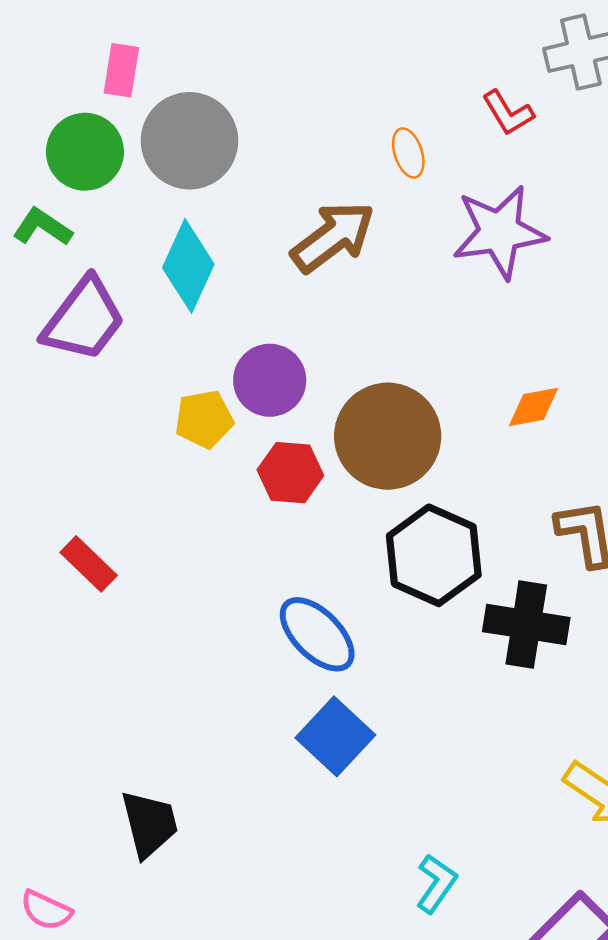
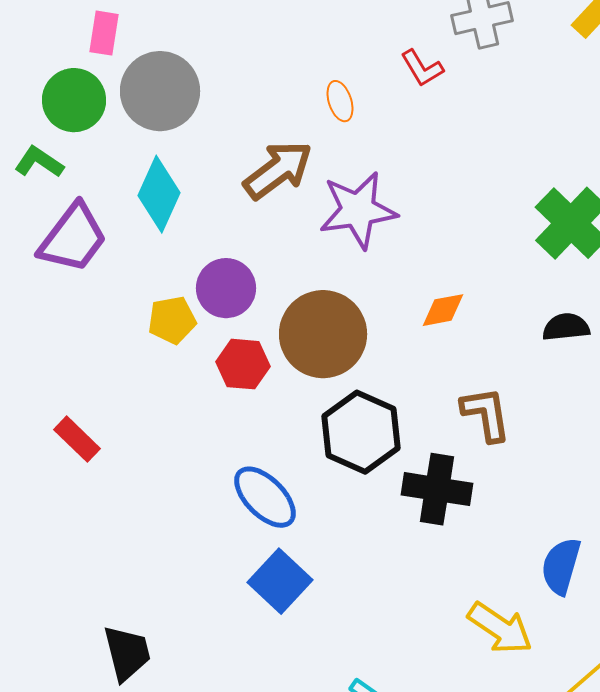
purple star: (499, 232) -> (358, 210), moved

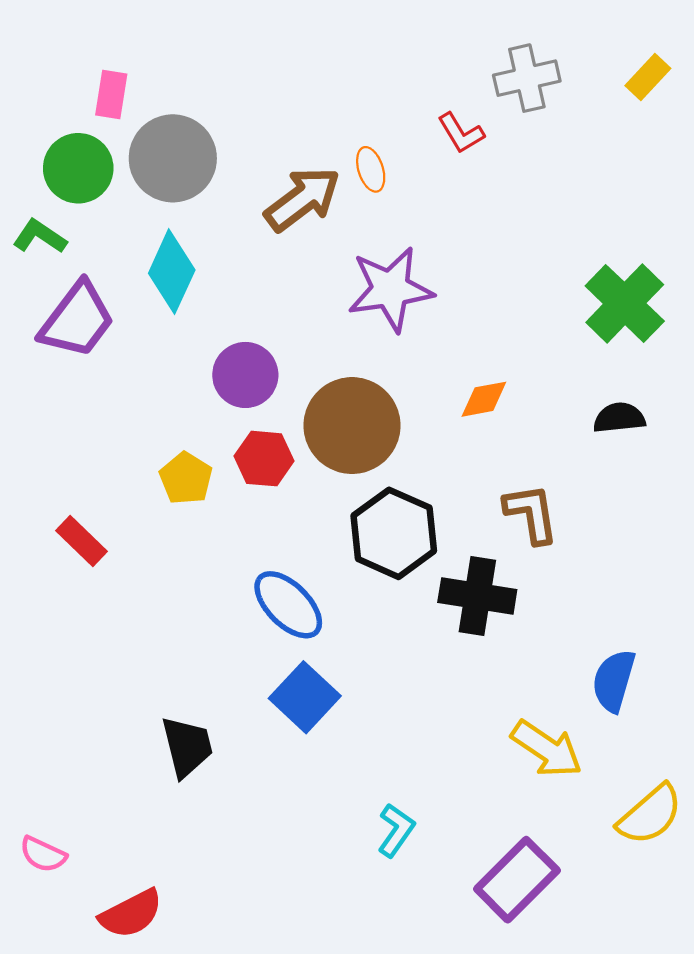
brown arrow: (278, 170) -> (303, 199), moved
yellow pentagon: (172, 320) -> (186, 478), moved, turned -30
black trapezoid: (127, 653) -> (187, 747), moved

